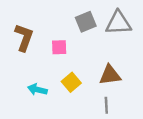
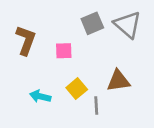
gray triangle: (118, 23) -> (128, 25), turned 44
gray line: (106, 105) -> (96, 105), moved

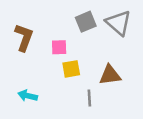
yellow square: (77, 89) -> (71, 69), moved, turned 30
cyan arrow: (40, 96) -> (28, 96), moved

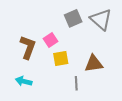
brown L-shape: (24, 37) -> (28, 47), moved
pink square: (59, 47) -> (50, 40), turned -32

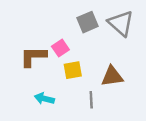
brown L-shape: (28, 47) -> (33, 57), turned -110
cyan arrow: (24, 81) -> (44, 98), moved

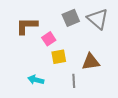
brown L-shape: (33, 57) -> (27, 26), moved

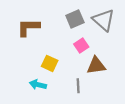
pink square: (49, 39) -> (81, 45), moved
yellow square: (59, 57) -> (50, 63), moved, turned 35

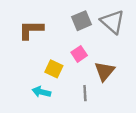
pink square: (81, 45) -> (79, 54), moved
brown triangle: (96, 66) -> (105, 71), turned -42

